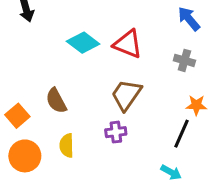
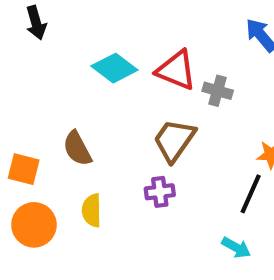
gray cross: (184, 60) -> (218, 91), moved
orange square: (17, 116) -> (24, 169), turned -35

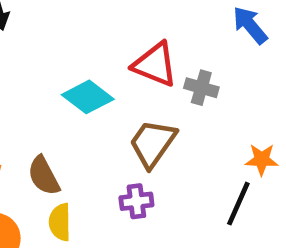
cyan diamond: (114, 68) -> (88, 97), moved
brown semicircle: (77, 149) -> (44, 176), moved

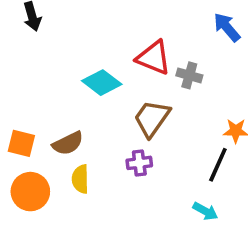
brown semicircle: (44, 176) -> (68, 143), turned -88

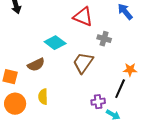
red triangle: (154, 58) -> (83, 17), moved
brown semicircle: (68, 143) -> (36, 65), moved
purple cross: (139, 163) -> (98, 102), moved

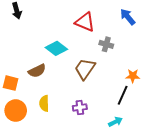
purple cross: (98, 102) -> (80, 107), moved
cyan arrow: (113, 115) -> (115, 122), turned -56

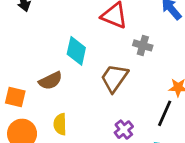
cyan diamond: (56, 48) -> (76, 51), turned 65
purple cross: (80, 107) -> (124, 130), moved, turned -32

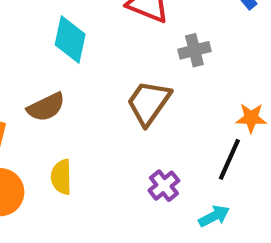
gray cross: (143, 45) -> (194, 50), turned -30
cyan diamond: (76, 51) -> (70, 39), moved

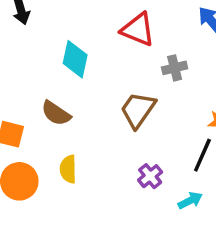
brown semicircle: (46, 107) -> (56, 113), turned 60

